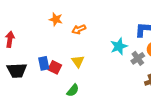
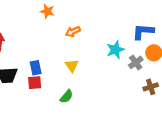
orange star: (56, 19) -> (47, 11), moved
red square: (55, 67) -> (35, 83), moved, turned -32

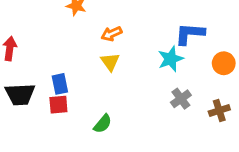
blue L-shape: (143, 32) -> (190, 34), moved
gray cross: (136, 62) -> (181, 99), moved
yellow triangle: (72, 66) -> (110, 62), moved

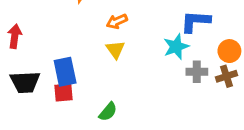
blue rectangle: (60, 84) -> (65, 72), size x1.4
gray cross: (181, 99) -> (197, 72), moved, turned 36
brown cross: (219, 111) -> (226, 76), moved

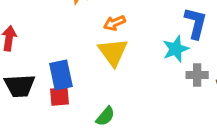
blue L-shape: (195, 21) -> (196, 23), turned 100
yellow triangle: (115, 50) -> (113, 52), size x1.5

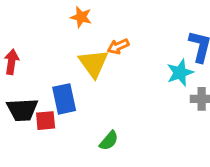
yellow triangle: (113, 52) -> (93, 63), moved
red square: (59, 96) -> (46, 121), moved

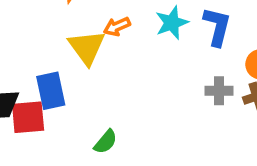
cyan star: (180, 73) -> (172, 23), moved
red square: (46, 121) -> (28, 117), size x1.4

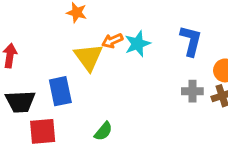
cyan star: (172, 23) -> (137, 44), moved
red square: (28, 117) -> (43, 131), moved

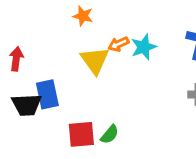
blue rectangle: (60, 91) -> (47, 94), moved
red square: (43, 131) -> (81, 134), moved

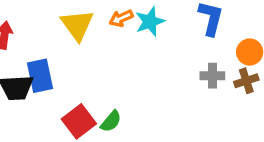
yellow triangle: (95, 60) -> (77, 25), moved
red square: (81, 134) -> (79, 121), turned -32

